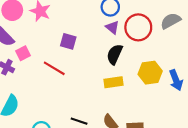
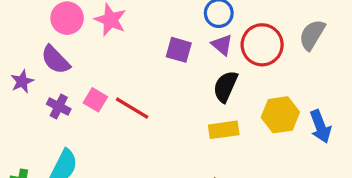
gray semicircle: (171, 21) -> (312, 35), turned -30
purple square: (68, 41) -> (179, 50), moved
pink square: (23, 53) -> (95, 100), moved, turned -32

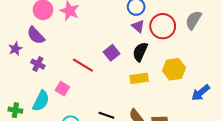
purple square: (179, 50) -> (112, 53), moved, turned 35
pink square: (95, 100) -> (62, 89), moved
blue arrow: (320, 126) -> (201, 93), moved, turned 72

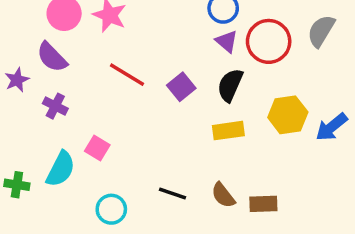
red line: (83, 65) -> (127, 75), moved
blue arrow: (201, 93) -> (332, 127), moved

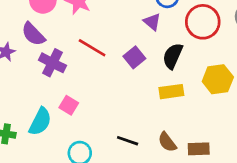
purple triangle: (227, 41) -> (152, 22), moved
purple cross: (55, 106) -> (52, 63), moved, size x1.4

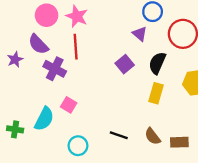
red line: (92, 48) -> (76, 47), moved, turned 55
yellow rectangle: (171, 92) -> (156, 93), turned -66

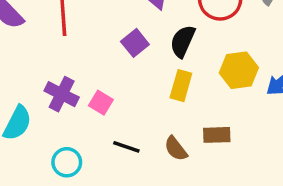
purple cross: (55, 69) -> (62, 94), moved
pink square: (69, 105) -> (101, 103), moved
brown rectangle: (179, 142) -> (217, 135), moved

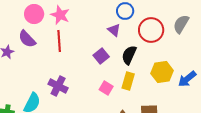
pink square: (101, 103) -> (106, 88), moved

